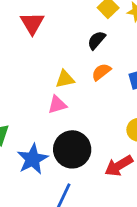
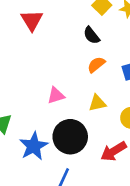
black semicircle: (96, 40) -> (91, 35), turned -78
yellow triangle: (65, 79) -> (97, 103), moved

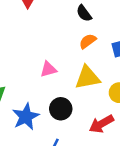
yellow triangle: (97, 103) -> (87, 78), size x1.5
black circle: (70, 137) -> (61, 109), size x0.7

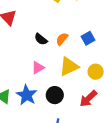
black semicircle: (84, 13) -> (41, 39), moved
blue star: (26, 117) -> (27, 95), moved

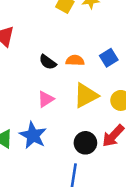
orange semicircle: (62, 39) -> (75, 60), turned 56
black circle: (55, 95) -> (85, 143), moved

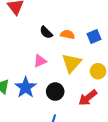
yellow triangle: (86, 95) -> (72, 63), turned -30
black circle: (85, 143) -> (55, 92), moved

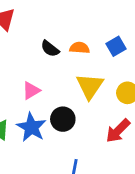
pink triangle: (40, 61) -> (31, 91), moved
black circle: (55, 92) -> (63, 119), moved

